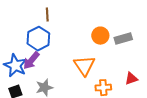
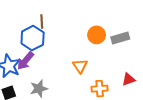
brown line: (47, 15) -> (42, 22), moved
orange triangle: (84, 66) -> (80, 66), size x0.7

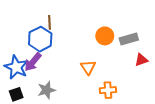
red triangle: (129, 79) -> (141, 60), moved

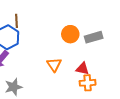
red triangle: (141, 60) -> (82, 69), moved, turned 32
orange cross: (108, 90) -> (88, 83), moved

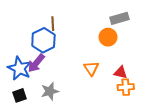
gray rectangle: (94, 37) -> (119, 18), moved

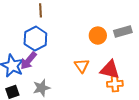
gray rectangle: (119, 18) -> (123, 31), moved
brown line: (53, 24) -> (40, 10), moved
red triangle: (120, 73) -> (110, 70), size x1.5

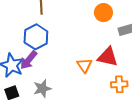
orange circle: (98, 36) -> (103, 13), moved
red triangle: (110, 70) -> (108, 57), moved

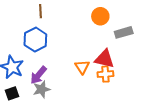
purple arrow: (29, 60) -> (38, 75), moved
orange cross: (119, 84) -> (105, 74), moved

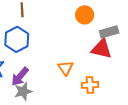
red triangle: (104, 59) -> (102, 49), moved
orange cross: (105, 74) -> (90, 85), moved

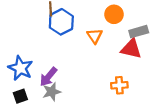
blue hexagon: (17, 39) -> (61, 22), moved
orange triangle: (66, 68) -> (95, 36), moved

